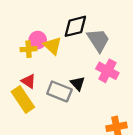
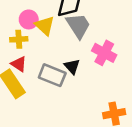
gray trapezoid: (98, 40) -> (78, 26), moved
yellow cross: (29, 49) -> (19, 39), moved

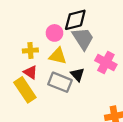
pink circle: (29, 19) -> (54, 33), moved
yellow triangle: (45, 26) -> (58, 56), moved, turned -30

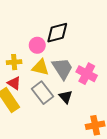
gray trapezoid: (83, 38) -> (62, 68), moved
black triangle: (77, 75) -> (66, 97), moved
gray rectangle: (60, 82) -> (43, 93), turned 30

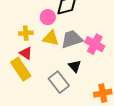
gray trapezoid: (62, 68) -> (72, 39), turned -75
gray rectangle: (43, 93) -> (59, 82), moved

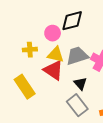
red triangle: (26, 53) -> (54, 70), moved, size x1.5
gray rectangle: (59, 82) -> (77, 105), moved

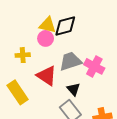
yellow triangle: (56, 55) -> (48, 25), moved

